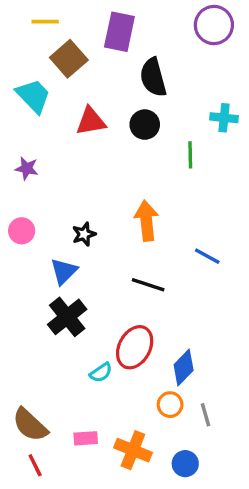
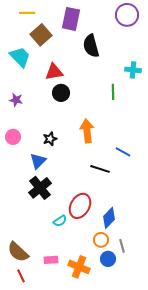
black circle: (145, 125) -> (61, 93), moved
black line: (148, 285) -> (100, 169), moved
blue circle: (185, 464) -> (108, 259), moved

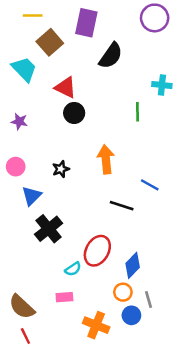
black semicircle: (91, 46) -> (111, 56), turned -130
red triangle: (54, 72) -> (66, 87), turned 36
blue triangle: (38, 161) -> (31, 196), moved
pink rectangle: (51, 260) -> (64, 297), moved

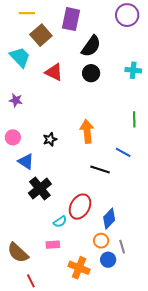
green line: (138, 112) -> (134, 119), moved
black circle: (74, 113) -> (91, 73), moved
blue triangle: (31, 196) -> (26, 161), turned -42
red line: (25, 336) -> (31, 281), moved

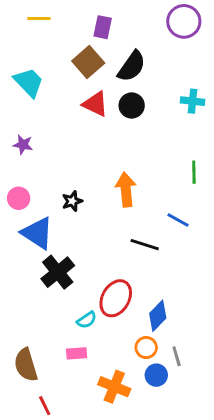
purple rectangle: (71, 19) -> (103, 27), size x0.7
brown square: (41, 35) -> (88, 62), moved
red triangle: (54, 72) -> (95, 104), moved
blue triangle: (26, 161) -> (37, 233), size x1.4
brown semicircle: (18, 253) -> (26, 365), turned 30

